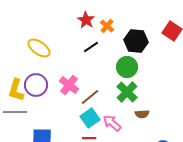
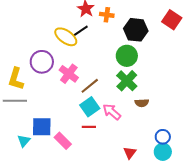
orange cross: (107, 26) -> (107, 15), turned -32
black line: (91, 47) -> (81, 31), moved
yellow ellipse: (39, 48) -> (66, 37), moved
purple circle: (36, 85) -> (42, 62), moved

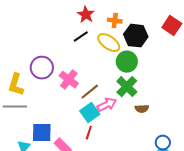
orange cross: (107, 15) -> (115, 21), moved
yellow ellipse: (66, 37) -> (109, 43), moved
pink arrow: (112, 112) -> (107, 105), moved, turned 114
red line: (89, 127) -> (89, 133), turned -72

